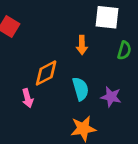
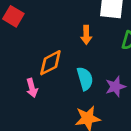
purple star: (111, 97) -> (115, 87), turned -30

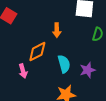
orange arrow: (86, 35) -> (57, 30), moved

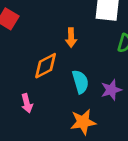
pink arrow: (23, 71) -> (27, 103), moved

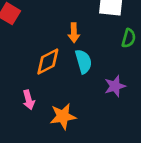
cyan semicircle: (80, 82) -> (83, 61), moved
orange star: (83, 122) -> (63, 116), moved

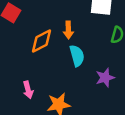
orange diamond: (48, 61) -> (42, 41), moved

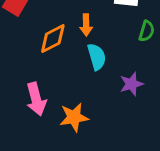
pink arrow: (28, 90) -> (36, 99), size x1.5

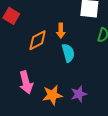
purple star: (131, 84) -> (79, 94), moved

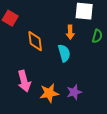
orange arrow: (61, 31) -> (70, 32), moved
orange diamond: (38, 40) -> (35, 41), turned -70

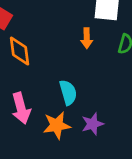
orange diamond: (35, 41) -> (20, 51), moved
cyan semicircle: (64, 53) -> (68, 92), moved

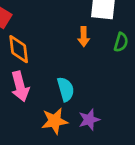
pink arrow: (21, 108) -> (20, 86), moved

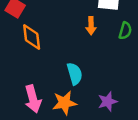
pink arrow: (20, 86) -> (33, 99), moved
purple star: (89, 120) -> (108, 102), moved

